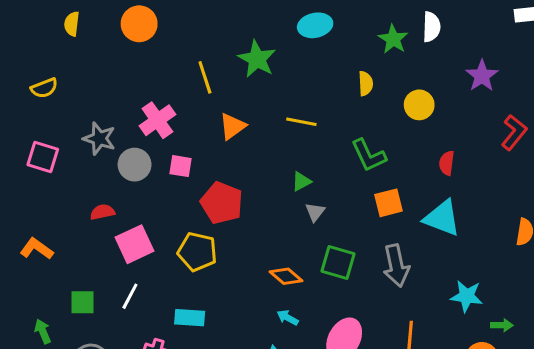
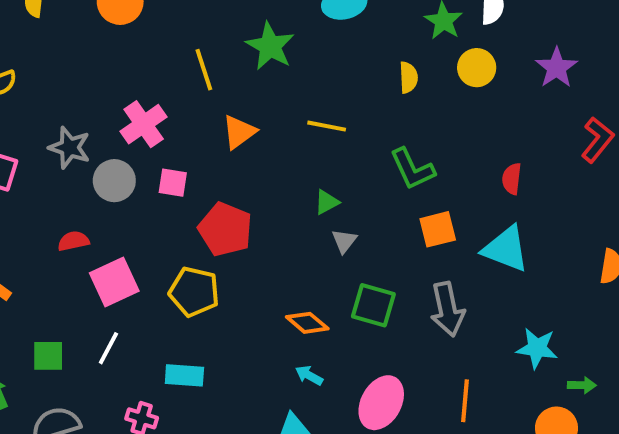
yellow circle: (419, 105) -> (477, 68), moved

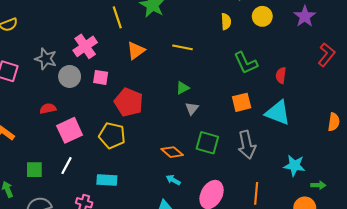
green L-shape: (412, 169) -> (246, 63), moved

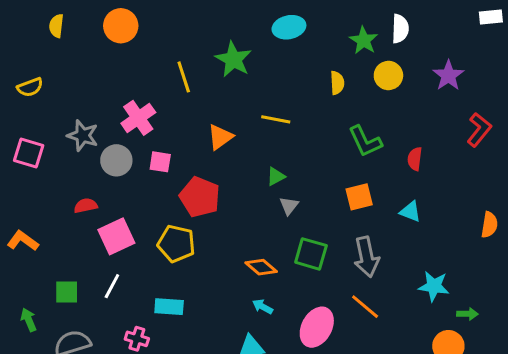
orange triangle: (136, 51) -> (220, 137), moved
cyan triangle: (278, 113) -> (410, 212), size x0.6
orange line: (256, 193) -> (365, 307), moved, turned -55

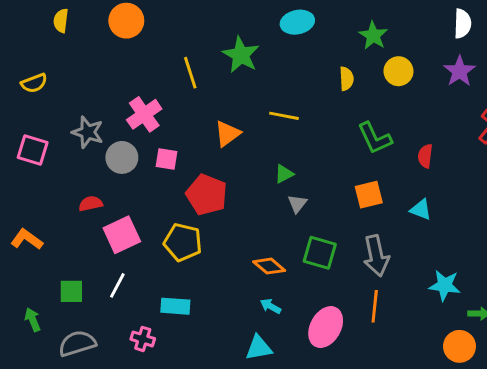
white semicircle: (400, 29) -> (462, 24), moved
orange line: (365, 307) -> (375, 306), turned 56

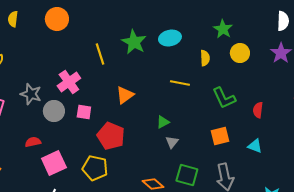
cyan ellipse: (297, 22) -> (170, 38), moved
yellow line: (284, 116) -> (180, 83), moved

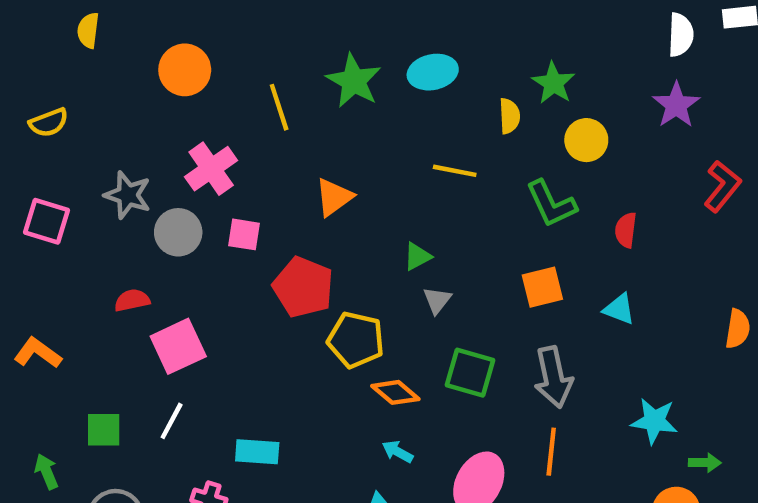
orange circle: (57, 19) -> (185, 70), moved
green star: (223, 29) -> (553, 83), moved
yellow circle: (240, 53) -> (586, 140), moved
yellow pentagon: (95, 168) -> (356, 340), moved

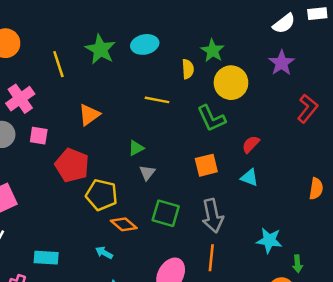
white semicircle: (681, 35) -> (284, 23), turned 50
yellow circle: (586, 140) -> (231, 83), size x1.4
red semicircle: (626, 230) -> (251, 144), moved, turned 36
cyan arrow: (398, 452) -> (104, 253), moved
green arrow: (705, 463) -> (298, 264), turned 84

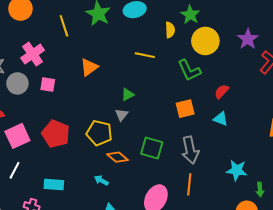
purple star: (282, 63) -> (248, 39), moved
red pentagon: (72, 165) -> (56, 134), moved
gray triangle: (147, 173) -> (122, 115), moved

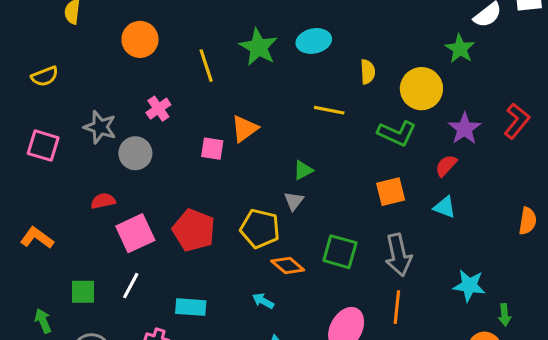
green star: (190, 15) -> (460, 49), moved
purple star: (248, 39) -> (465, 129), moved
pink cross: (33, 54) -> (158, 109), size x0.7
green L-shape: (189, 70) -> (397, 133), turned -40
pink square: (48, 84) -> (212, 149), moved

